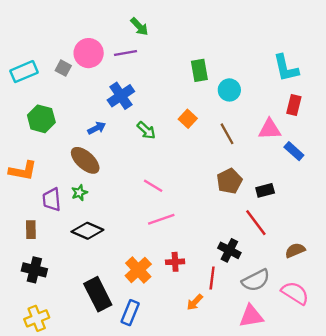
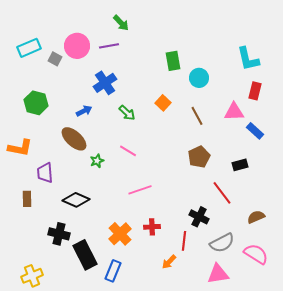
cyan rectangle: (24, 72) -> (29, 48), moved
pink line: (153, 186) -> (128, 151), moved
black rectangle: (265, 190) -> (240, 165), moved
green star: (79, 193) -> (97, 161), moved
black cross: (34, 270) -> (59, 234), moved

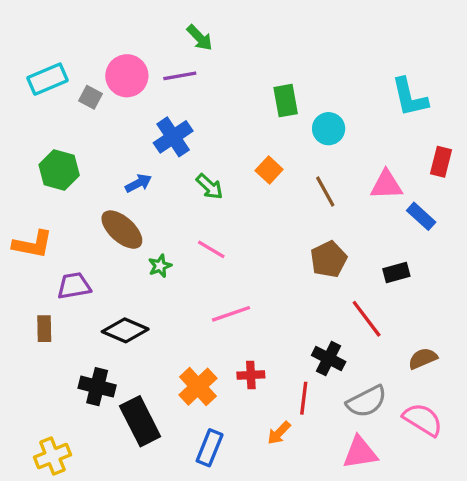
red rectangle: (255, 91) -> (441, 162), moved
purple trapezoid: (45, 173) -> (74, 286), turned 85
blue rectangle: (113, 271) -> (210, 448), moved

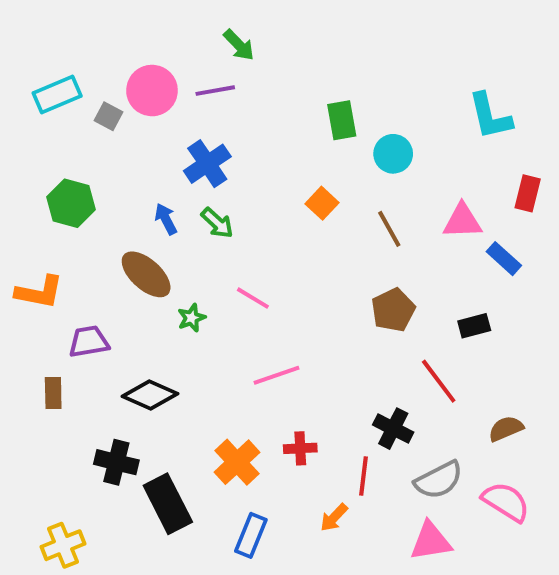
blue arrow: (138, 183) -> (166, 219), turned -90
green arrow: (210, 187) -> (217, 223), moved

